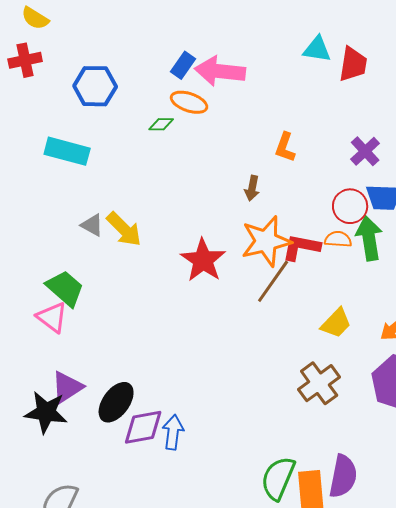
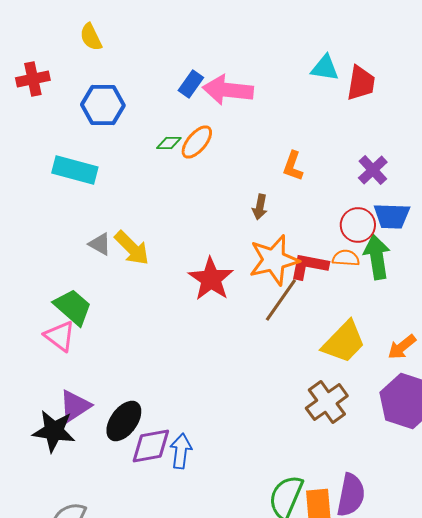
yellow semicircle: (35, 18) -> (91, 37), moved, turned 32
orange ellipse: (189, 102) -> (197, 142), moved, turned -69
yellow trapezoid: (336, 323) -> (344, 342), size x1.4

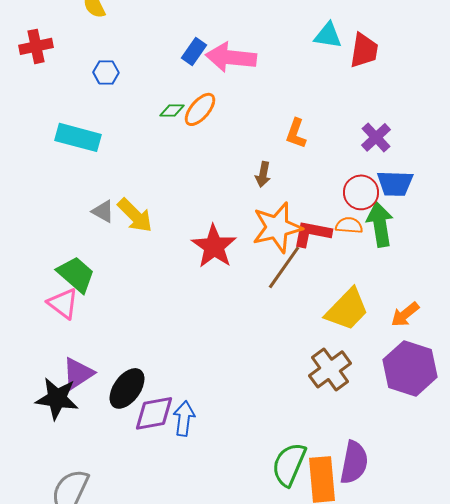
blue hexagon: (103, 105) -> (106, 72), size x0.6

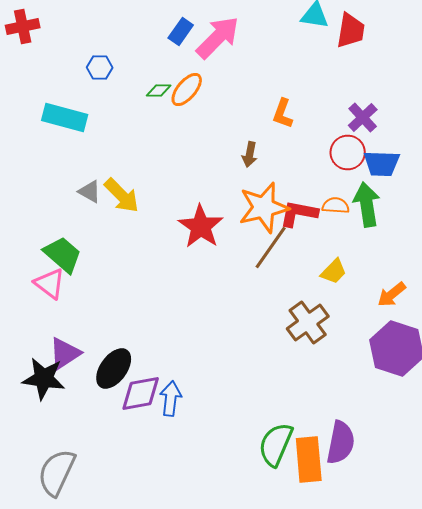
pink arrow: (231, 57) -> (218, 38), turned 129
blue hexagon: (106, 72) -> (100, 68), moved
red circle: (361, 192) -> (348, 152), moved
yellow trapezoid: (347, 309) -> (334, 272), moved, size x0.6
brown cross: (330, 369) -> (308, 322), moved

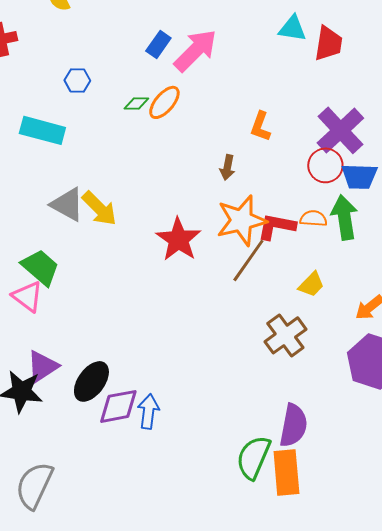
purple cross: (363, 118) -> (340, 130), size x1.6
gray triangle: (90, 192) -> (67, 204), size x1.5
purple semicircle: (341, 442) -> (293, 425), moved

